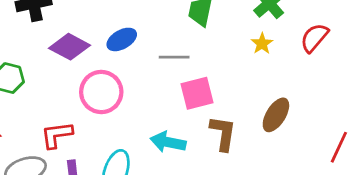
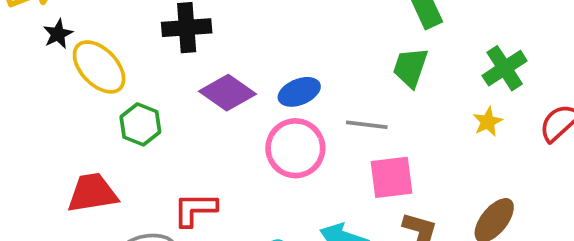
pink circle: (101, 92) -> (295, 148), moved

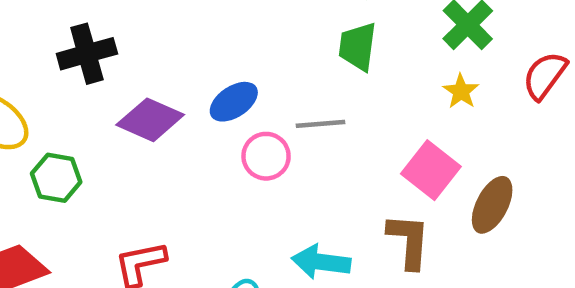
pink circle: (295, 148) -> (266, 156), moved, size x0.7
pink square: (391, 177) -> (431, 170), moved, turned -33

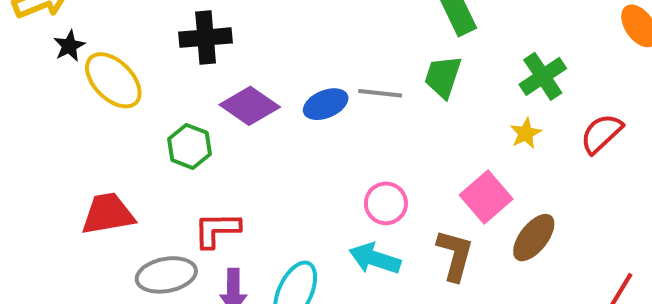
gray line: (320, 124) -> (380, 93), moved
pink circle: (266, 156) -> (386, 203), moved
green hexagon: (56, 178) -> (189, 146), moved

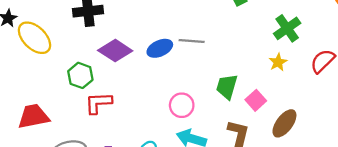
green trapezoid: (443, 77) -> (227, 87), moved
pink square: (486, 197) -> (256, 100), size x0.7
pink circle: (386, 203) -> (182, 105), moved
red L-shape: (217, 230) -> (98, 103), moved

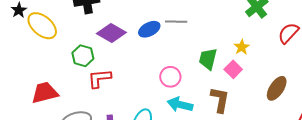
yellow star: (278, 62) -> (242, 47), moved
brown ellipse: (284, 123) -> (277, 88), moved

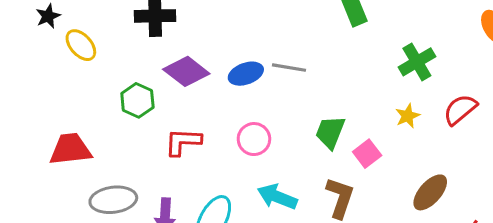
yellow ellipse: (42, 26) -> (81, 45), size x0.7
yellow star: (242, 47) -> (408, 116), moved
pink circle: (170, 77) -> (254, 139), moved
red L-shape: (99, 78) -> (183, 142), moved

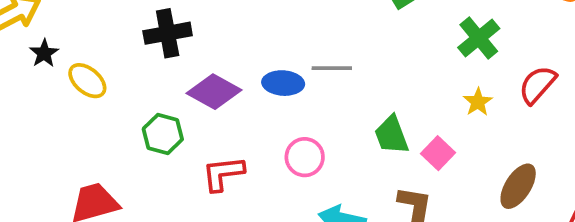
blue ellipse: (246, 74) -> (283, 83), turned 32
green trapezoid: (330, 132) -> (391, 135), turned -33

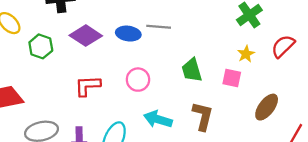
green hexagon: (163, 134) -> (41, 46), moved
pink square: (438, 153) -> (232, 78), moved, turned -36

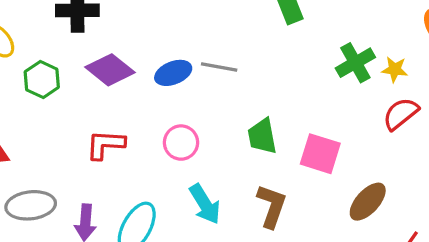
blue ellipse: (128, 34) -> (173, 73), turned -35
yellow star: (246, 54) -> (395, 69), moved, turned 30
pink square: (232, 78) -> (320, 154), size x1.4
cyan arrow: (158, 119) -> (205, 204), turned -144

